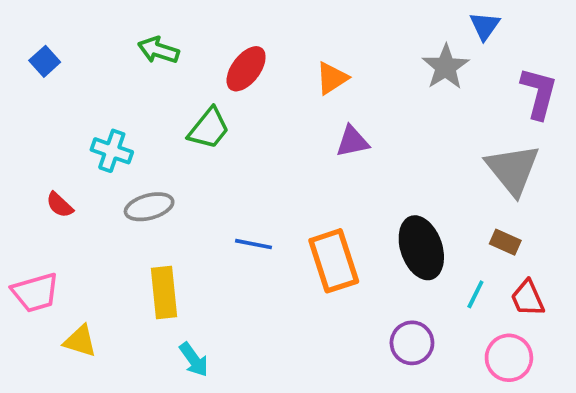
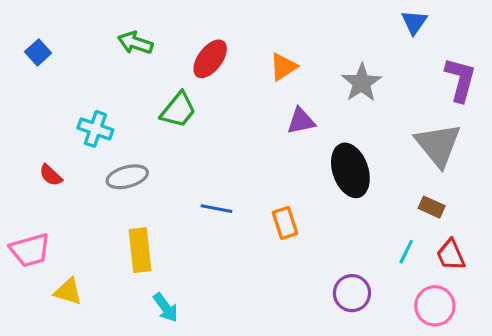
gray star: (446, 67) -> (362, 83), moved
black ellipse: (421, 248) -> (350, 170), moved
orange rectangle: (334, 261) -> (285, 223), size x0.6

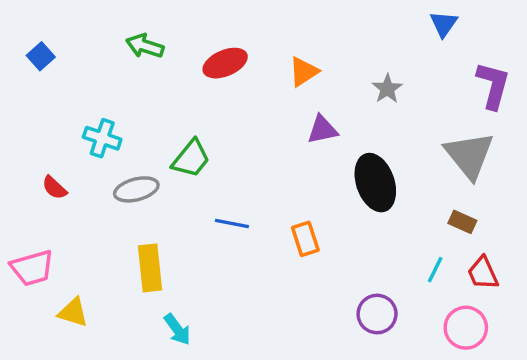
red ellipse: (210, 59) -> (225, 63), turned 30
gray star: (362, 83) -> (387, 89), size x0.7
green trapezoid: (178, 110) -> (191, 159), moved

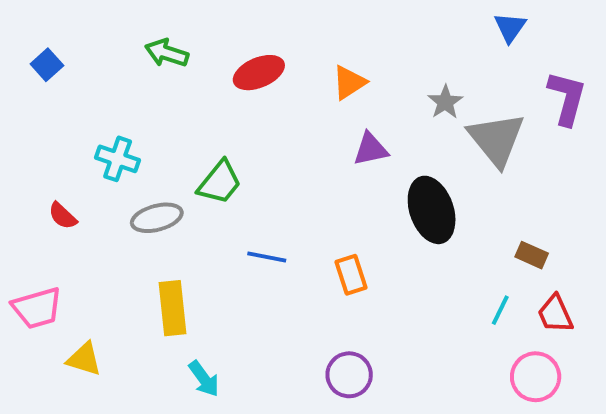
gray triangle: (469, 155) -> (496, 139), moved
purple circle: (377, 314) -> (349, 375), moved

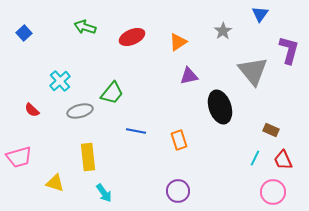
gray star: (445, 102) -> (223, 31), moved
cyan cross: (118, 159) -> (60, 81), turned 30
yellow triangle: (84, 359) -> (55, 183), moved

